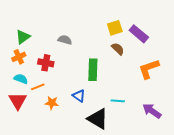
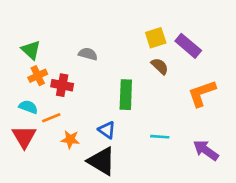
green triangle: (23, 37) -> (31, 50), turned -42
orange cross: (19, 57) -> (38, 76), moved
black triangle: (98, 119) -> (101, 161), moved

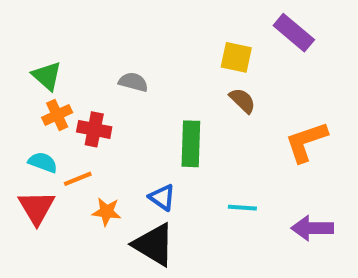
yellow square: (156, 38) -> (236, 57), turned 30
purple rectangle: (188, 46) -> (294, 33), moved
purple arrow: (206, 150) -> (312, 228), turned -35

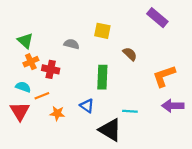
yellow square: (236, 57) -> (102, 31), moved
purple arrow: (312, 228) -> (173, 106), moved
black triangle: (154, 245) -> (110, 130), moved

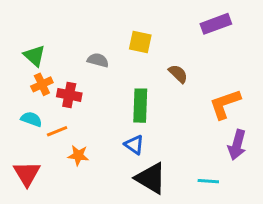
purple rectangle: (157, 18) -> (216, 24), turned -60
blue triangle: (87, 106) -> (134, 145), moved
purple arrow: (173, 106) -> (237, 145), turned -75
red triangle: (20, 111) -> (27, 174), moved
cyan line: (130, 111) -> (208, 181), moved

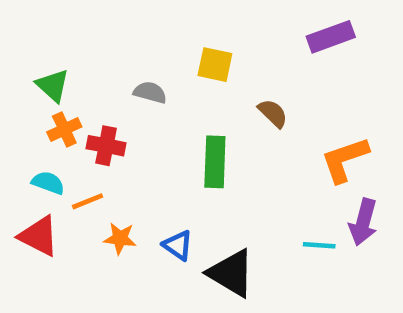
blue triangle: (134, 145) -> (178, 245), moved
red triangle: (27, 174) -> (39, 236), moved, turned -32
cyan line: (208, 181) -> (319, 245), moved

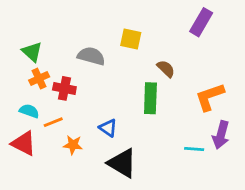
purple rectangle: (331, 37) -> (201, 22), turned -40
gray semicircle: (150, 92) -> (91, 56), size x1.4
green rectangle: (215, 162) -> (150, 98), moved
blue triangle: (178, 245) -> (108, 128), moved
black triangle: (231, 273) -> (122, 163), moved

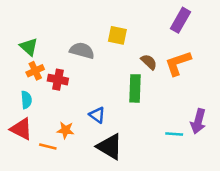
orange L-shape: (210, 97) -> (178, 63), moved
cyan semicircle: (29, 111) -> (26, 100), turned 66
orange line: (53, 122) -> (48, 147), moved, turned 36

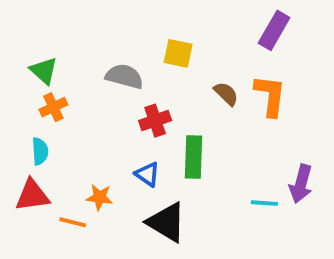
orange L-shape: (178, 63) -> (270, 96), turned 116
red cross: (58, 80) -> (155, 121), moved, turned -30
green rectangle: (135, 88) -> (193, 157), moved
red triangle: (21, 129) -> (32, 195), turned -35

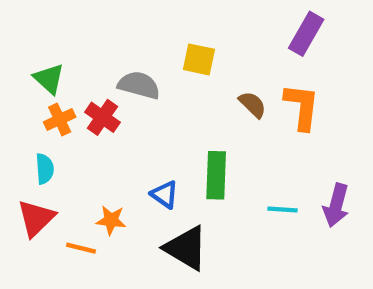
red cross: (155, 121) -> (102, 117), moved, turned -36
red triangle: (32, 195) -> (36, 218), turned -36
cyan line: (264, 203) -> (283, 210), moved

